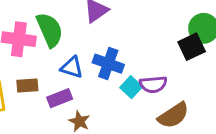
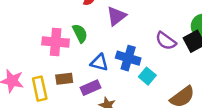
green semicircle: (50, 30) -> (80, 33), size x0.7
purple semicircle: (153, 84) -> (166, 41), moved, turned 45

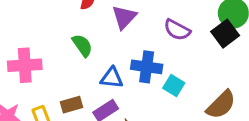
purple semicircle: (166, 41) -> (177, 30), moved
pink cross: (56, 42) -> (25, 65), moved

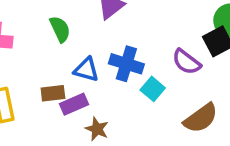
purple semicircle: (177, 30) -> (186, 62), moved
brown rectangle: (71, 105) -> (53, 93), moved

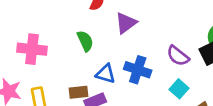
purple semicircle: (186, 62) -> (178, 56), moved
cyan square: (153, 89) -> (179, 89), moved

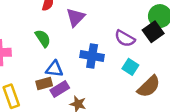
blue triangle: (106, 74) -> (54, 69), moved

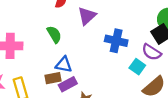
purple semicircle: (125, 38) -> (151, 52), moved
blue cross: (92, 56) -> (116, 41), moved

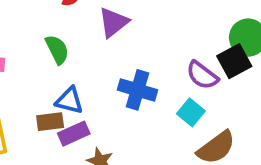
blue cross: (116, 41) -> (138, 90), moved
purple semicircle: (151, 52) -> (202, 75), moved

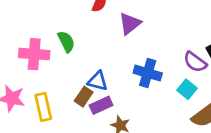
green semicircle: (57, 49) -> (66, 42), moved
brown rectangle: (50, 122) -> (84, 97), turned -48

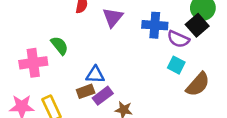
blue cross: (148, 73) -> (155, 25), moved
brown rectangle: (84, 97) -> (86, 91), turned 48

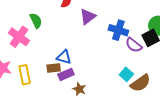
green semicircle: (60, 46) -> (36, 21), moved
pink cross: (33, 63) -> (19, 37), turned 30
cyan square: (176, 65) -> (126, 74), moved

